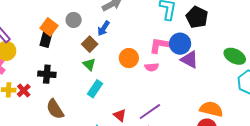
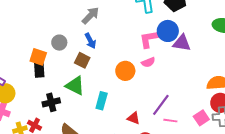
blue arrow: (104, 28) -> (90, 41), turned -42
orange circle: (129, 58) -> (125, 71), moved
green triangle: (89, 64) -> (75, 86), moved, size x1.5

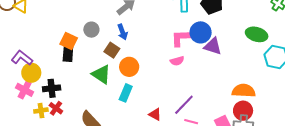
orange circle: (125, 71) -> (129, 67), moved
black cross: (51, 102) -> (52, 88), moved

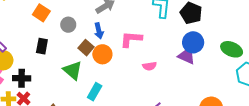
blue circle: (201, 32) -> (193, 42), moved
pink L-shape: (182, 38) -> (131, 39), moved
orange square: (69, 41) -> (41, 13), moved
orange circle: (129, 67) -> (102, 54), moved

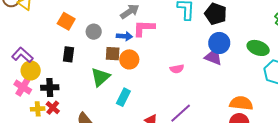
blue arrow: (99, 31) -> (124, 36), turned -70
pink L-shape: (131, 39) -> (144, 28), moved
brown square: (86, 48) -> (113, 54), turned -35
green triangle: (73, 70) -> (100, 77), turned 40

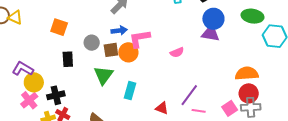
pink L-shape: (144, 28) -> (140, 39), moved
gray circle: (94, 32) -> (92, 43), moved
pink cross: (23, 87) -> (29, 100), turned 30

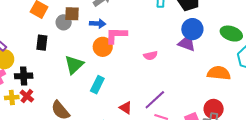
gray circle: (92, 43) -> (64, 22), moved
brown square: (111, 50) -> (72, 14), moved
orange semicircle: (247, 74) -> (219, 73), moved

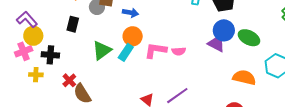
green ellipse: (231, 34) -> (249, 38), moved
pink L-shape: (116, 35) -> (156, 50), moved
cyan rectangle: (97, 85) -> (126, 52), moved
red cross: (27, 96) -> (69, 80), moved

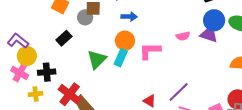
blue arrow: (130, 13) -> (129, 17), moved
black rectangle: (73, 24) -> (64, 38), turned 42
pink cross: (24, 51) -> (20, 73), turned -30
pink semicircle: (179, 51) -> (183, 36), moved
red cross: (69, 80) -> (70, 94), size x1.6

